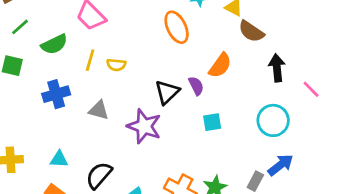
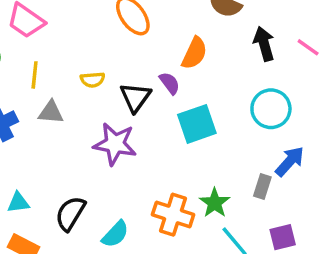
yellow semicircle: (116, 65) -> (93, 80), moved
pink line: (311, 89) -> (308, 47), moved
gray triangle: (99, 110) -> (51, 112), moved
cyan square: (212, 122) -> (197, 124), size x1.6

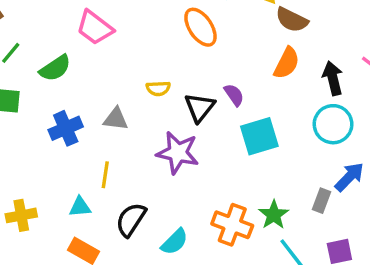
black arrow: (264, 44) -> (333, 78), moved
orange semicircle: (194, 53) -> (287, 63), moved
yellow line: (35, 75) -> (105, 175), moved

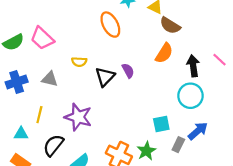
pink trapezoid: (95, 28) -> (42, 38), moved
cyan square: (259, 136) -> (161, 124), moved, size x0.7
purple star: (178, 153) -> (78, 117), moved

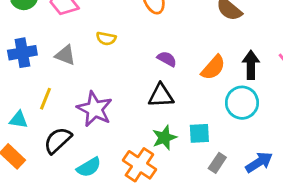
orange semicircle: (164, 53) -> (213, 67), moved
purple semicircle: (128, 71) -> (167, 59), turned -40
black triangle: (105, 77) -> (161, 96), moved, turned 35
blue arrow: (198, 131) -> (259, 162), moved
green star: (146, 151) -> (164, 138), moved

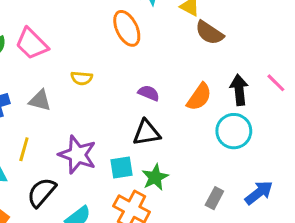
cyan square: (199, 133) -> (122, 168), moved

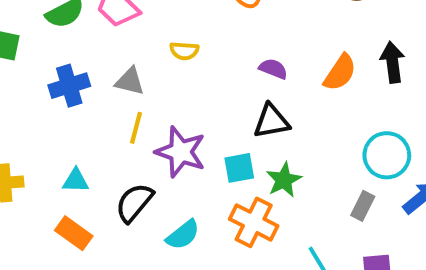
cyan circle: (234, 131) -> (387, 155), moved
yellow line: (24, 149) -> (136, 128), moved

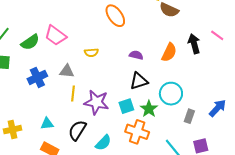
cyan circle: (387, 155) -> (171, 94), moved

